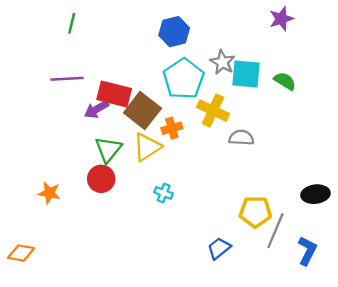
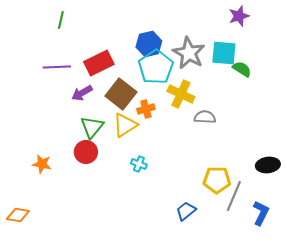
blue hexagon: (174, 32) -> (149, 44), moved
gray star: (222, 62) -> (189, 53), size x1.5
cyan square: (246, 74) -> (224, 53), moved
red rectangle: (114, 94) -> (99, 63), moved, turned -40

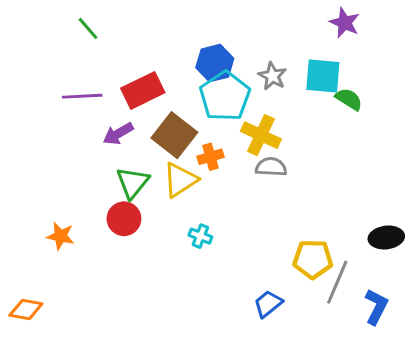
purple star: (239, 16) -> (345, 23), turned -30
green line: (61, 20) -> (88, 28), turned -54
gray star: (189, 53) -> (272, 76), size x0.6
gray semicircle: (205, 117) -> (271, 167), moved

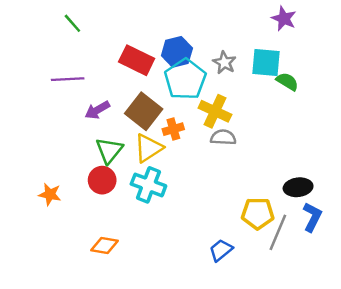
red rectangle: (143, 90) -> (137, 60), moved, turned 52
cyan cross: (200, 236) -> (148, 185), moved, size x1.8
black ellipse: (386, 237) -> (298, 187), moved
blue L-shape: (376, 307) -> (312, 217), moved
orange diamond: (26, 310) -> (104, 245), moved

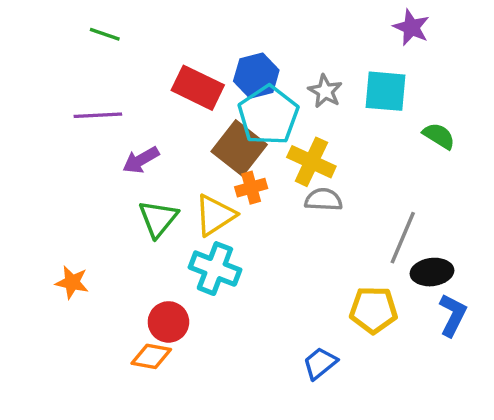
green line: (72, 23) -> (105, 34), turned -30
green semicircle: (287, 82) -> (439, 136), moved
brown square: (144, 111) -> (239, 148), moved
red circle: (102, 180) -> (168, 322), moved
gray line: (278, 232) -> (403, 238), moved

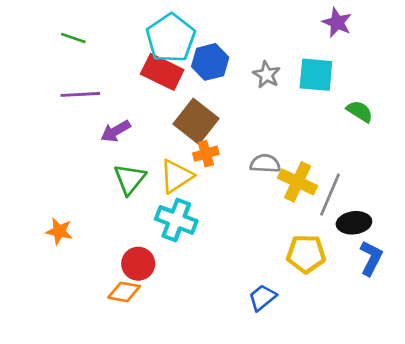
green line: (105, 34) -> (73, 38), moved
cyan pentagon: (268, 115) -> (171, 38), moved
yellow cross: (311, 162) -> (298, 182), moved

